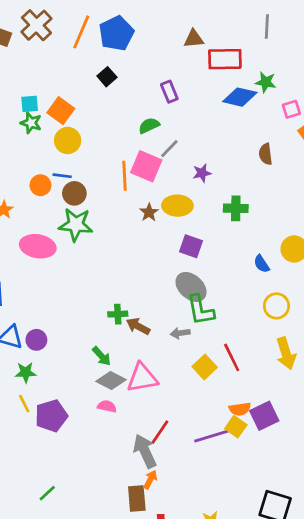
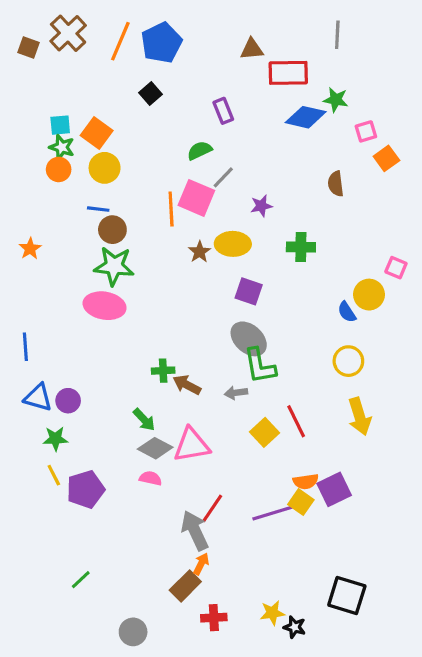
orange circle: (40, 185) -> (59, 169), moved
pink ellipse: (38, 246) -> (105, 306), moved
blue semicircle: (262, 264) -> (347, 312), moved
brown rectangle: (137, 499) -> (185, 586), turned 50

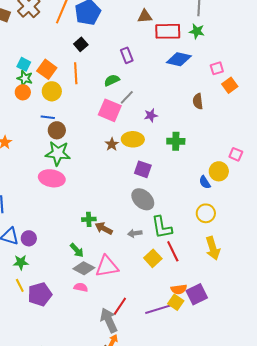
green star: (336, 100) -> (197, 31), moved
cyan square: (60, 125) -> (24, 64), turned 32
orange line: (171, 209) -> (76, 73), moved
green L-shape: (260, 366) -> (162, 227), moved

